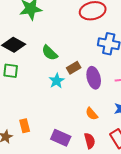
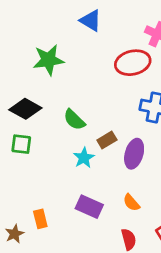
purple ellipse: (94, 78) -> (134, 154), turned 30
purple rectangle: (61, 138) -> (89, 207), moved

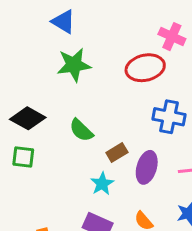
blue triangle: (91, 21) -> (63, 22), moved
green star: (48, 60) -> (74, 65), moved
cyan star: (84, 158) -> (102, 184), moved

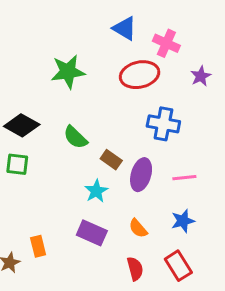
blue triangle: (63, 22) -> (125, 28), moved
brown rectangle: (117, 152) -> (111, 160), turned 66

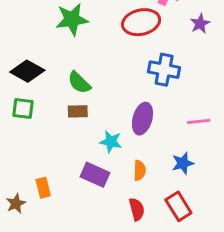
brown rectangle: (111, 160) -> (78, 111), moved, turned -36
pink line: (184, 178) -> (199, 121), moved
cyan star: (96, 191) -> (111, 142), moved, turned -30
orange semicircle: (138, 228) -> (140, 170), turned -138

